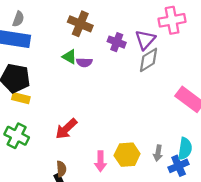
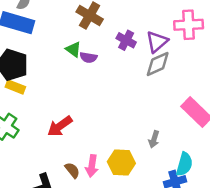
gray arrow: (158, 153) -> (154, 139), moved
brown semicircle: (61, 169) -> (72, 170), moved, turned -42

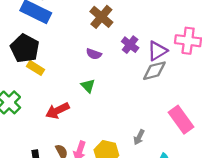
green triangle: (73, 49) -> (88, 86), moved
yellow rectangle: (15, 87) -> (35, 68), moved

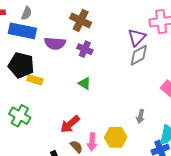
purple cross: (130, 45) -> (85, 49), moved
purple semicircle: (94, 54) -> (55, 43), moved, size x1.5
red arrow: (57, 111) -> (70, 124), moved

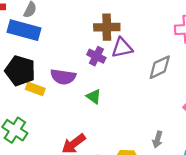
brown cross: (81, 20) -> (107, 27), moved, turned -30
purple triangle: (137, 37) -> (122, 48), moved, turned 30
purple semicircle: (55, 43) -> (63, 77), moved

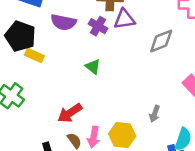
purple semicircle: (63, 77) -> (63, 22), moved

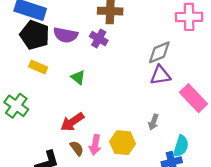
purple triangle: (124, 19) -> (160, 75), moved
black pentagon: (20, 36) -> (35, 35), moved
green triangle: (93, 67) -> (78, 77), moved

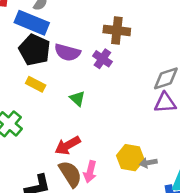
gray arrow: (153, 122) -> (148, 163), moved, turned 56
yellow hexagon: (123, 143) -> (130, 158), moved
brown semicircle: (77, 148) -> (70, 174), size x1.6

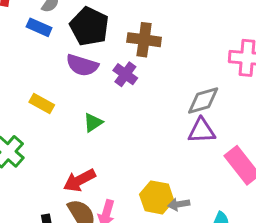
blue rectangle: (32, 23) -> (39, 27), size x0.6
black pentagon: (35, 50) -> (89, 26), moved
green triangle: (77, 98) -> (93, 123), turned 42

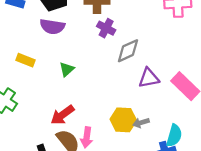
purple cross: (125, 74) -> (106, 28), moved
gray diamond: (203, 100) -> (128, 51), moved
purple triangle: (202, 131) -> (149, 78), moved

